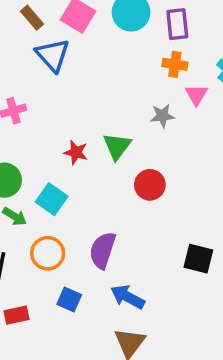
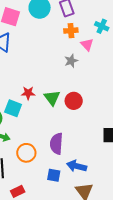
green triangle: (117, 146) -> (52, 98), moved
cyan square: (52, 199) -> (13, 108), moved
blue square: (69, 300) -> (54, 175), moved

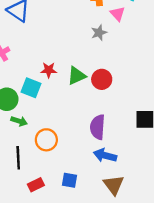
green triangle: (52, 98) -> (77, 76), turned 42
purple semicircle: (56, 144) -> (98, 127), moved
blue square: (54, 175) -> (69, 180), moved

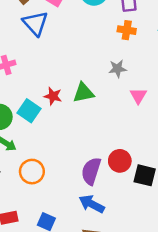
pink triangle: (118, 14) -> (138, 96), moved
green triangle: (77, 76) -> (83, 93), moved
red circle: (102, 79) -> (120, 161), moved

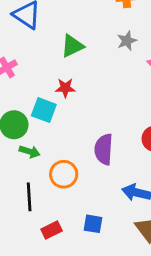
green triangle: (83, 93) -> (72, 46), moved
purple semicircle: (91, 171) -> (104, 149), moved

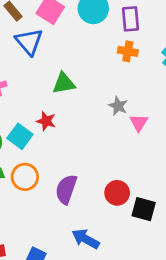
gray star: (127, 41) -> (118, 106), moved, turned 30
orange circle: (64, 174) -> (25, 177), moved

